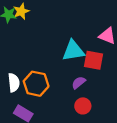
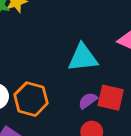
red square: (93, 60) -> (111, 98), moved

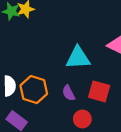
purple semicircle: (88, 101) -> (69, 93), moved, turned -84

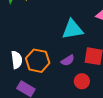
purple semicircle: (69, 93) -> (68, 60), turned -88

